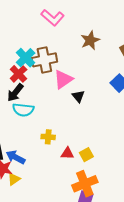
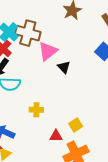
brown cross: (44, 60) -> (28, 33), turned 30
red triangle: (67, 153) -> (56, 136), moved

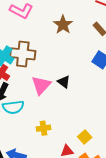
pink triangle: (48, 51) -> (41, 85), moved

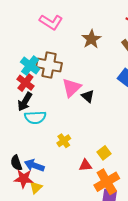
pink triangle: (41, 85) -> (72, 88), moved
yellow cross: (44, 128) -> (64, 141), turned -32

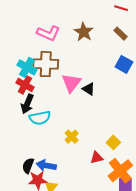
pink L-shape: (51, 22) -> (48, 33), moved
black semicircle: (16, 163) -> (28, 166), turned 49

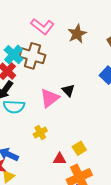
pink triangle: (71, 83) -> (50, 98), moved

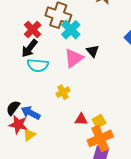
cyan cross: (14, 55) -> (71, 30), moved
yellow square: (79, 148) -> (99, 121), moved

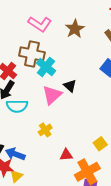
yellow square: (99, 121) -> (100, 144), moved

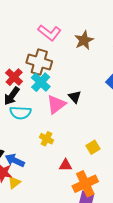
cyan cross: (46, 67) -> (41, 82), moved
yellow cross: (45, 130) -> (47, 139), turned -32
yellow square: (100, 144) -> (93, 147), moved

